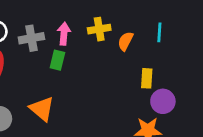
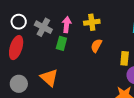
gray cross: (31, 38) -> (43, 27), turned 36
orange semicircle: (125, 41) -> (96, 46), moved

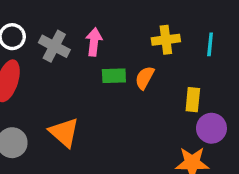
yellow cross: (92, 22) -> (166, 40), moved
green rectangle: (61, 43) -> (114, 76), moved, turned 72

